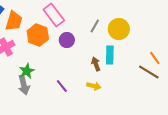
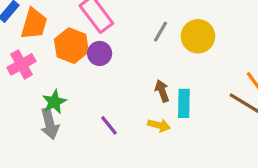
purple circle: (67, 40) -> (100, 53), moved
cyan rectangle: (110, 55) -> (184, 103), moved

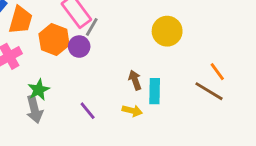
gray line: (160, 32) -> (92, 27), moved

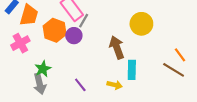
brown arrow: (135, 80) -> (117, 47), moved, size x1.5

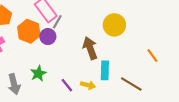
green star: (43, 69) -> (38, 73), moved
brown line: (174, 70) -> (131, 84), moved
purple line: (80, 85) -> (67, 85), moved

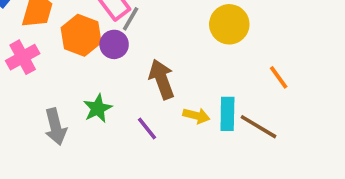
brown arrow: (90, 48) -> (162, 79), moved
orange line: (152, 56) -> (279, 77), moved
cyan rectangle: (105, 70) -> (227, 114), moved
yellow arrow: (88, 85) -> (196, 116), moved

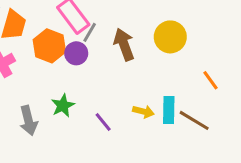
brown arrow: (162, 79) -> (124, 44), moved

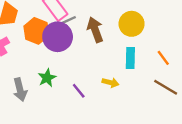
gray line: (90, 32) -> (68, 20), turned 35
purple circle: (76, 53) -> (58, 37), size x1.6
cyan rectangle: (169, 110) -> (130, 58), moved
brown line: (194, 120) -> (166, 87), moved

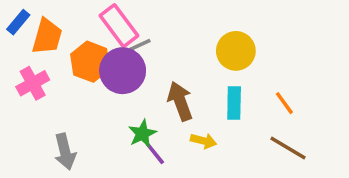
brown arrow: (95, 30) -> (180, 101), moved
green star: (47, 78) -> (142, 134), moved

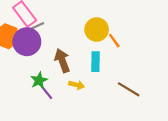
orange line: (284, 103) -> (114, 41), moved

